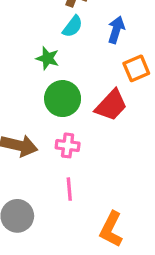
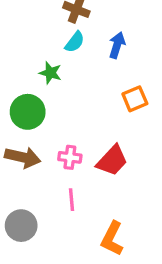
orange square: (136, 68) -> (135, 99), moved
green circle: (63, 99) -> (28, 112), moved
red trapezoid: (111, 105) -> (112, 161), moved

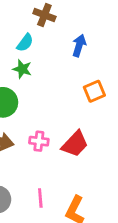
cyan semicircle: (75, 42) -> (25, 43), moved
pink line: (71, 200) -> (40, 198), moved

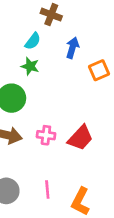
blue arrow: (79, 46) -> (72, 48), moved
orange square: (94, 91) -> (99, 70), moved

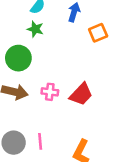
pink line: (47, 190) -> (40, 141), moved

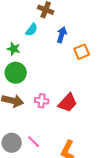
green star: (35, 29) -> (14, 49), moved
pink line: (40, 141) -> (34, 142), turned -40

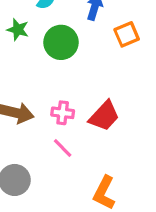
green circle: (16, 73) -> (61, 42), moved
pink line: (34, 142) -> (63, 148), moved

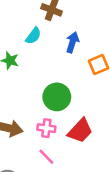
green circle: (61, 42) -> (57, 97), moved

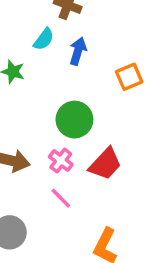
blue arrow: (72, 42) -> (78, 51), moved
pink cross: (46, 128) -> (61, 161), turned 30

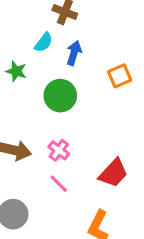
green circle: (74, 120) -> (60, 96), moved
red trapezoid: (105, 164) -> (113, 173), moved

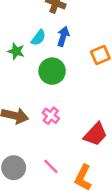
cyan semicircle: (44, 42) -> (38, 38), moved
pink line: (59, 184) -> (51, 166), moved

